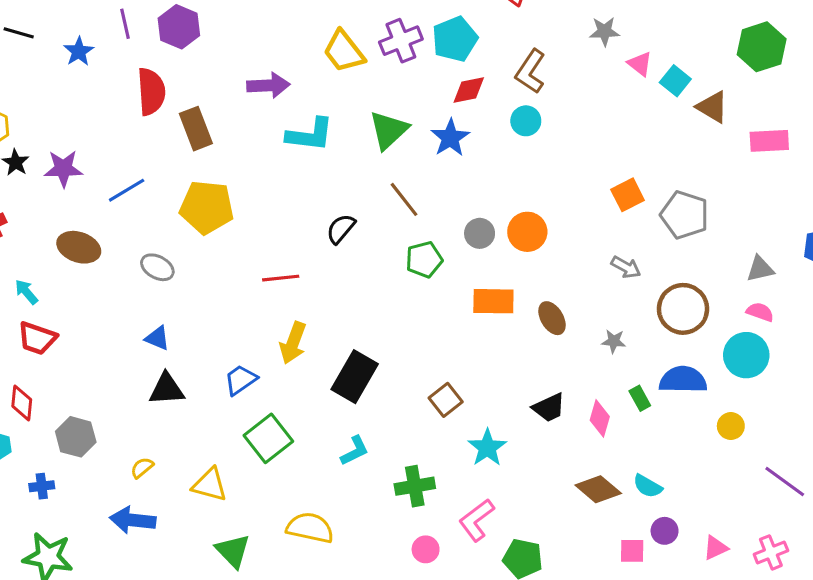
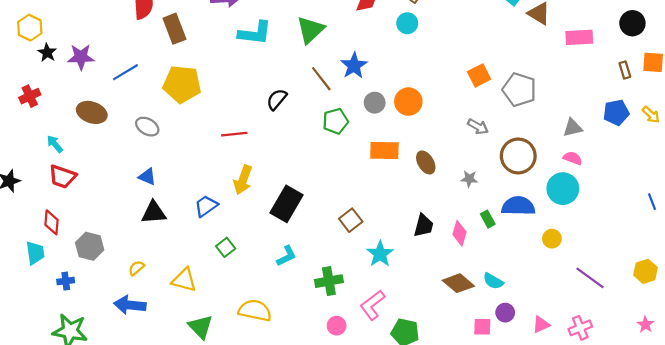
blue star: (450, 138) -> (354, 66), moved
black trapezoid: (549, 408) -> (424, 226), turned -50
green square: (268, 438) -> (226, 247), size x0.6

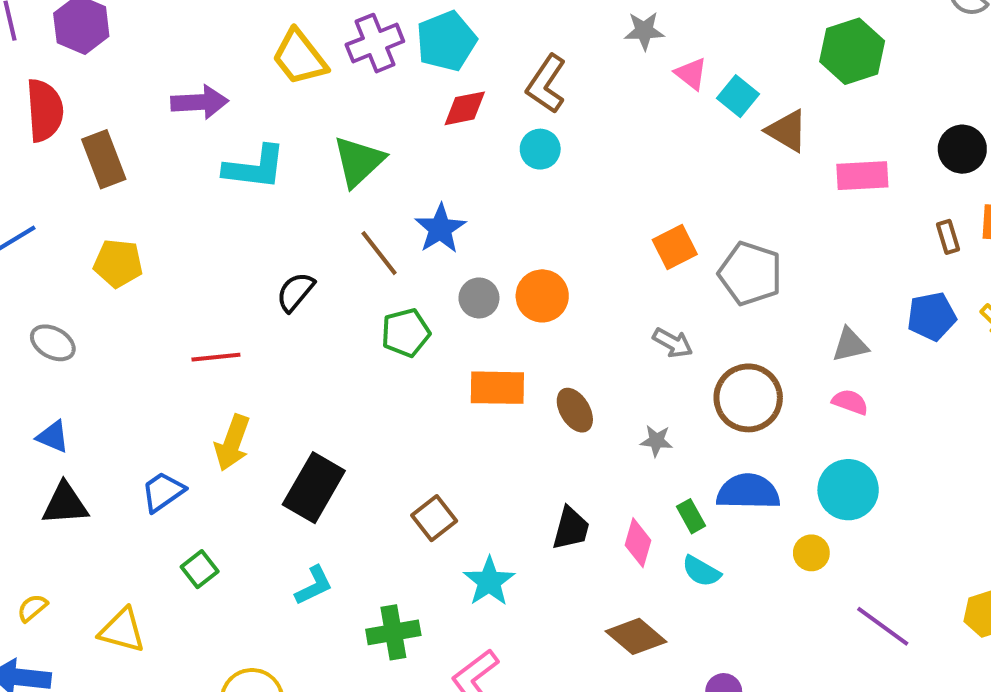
yellow pentagon: (182, 84) -> (118, 263), size x0.7
cyan circle: (563, 189) -> (848, 490), moved
cyan semicircle: (493, 281) -> (701, 571), moved

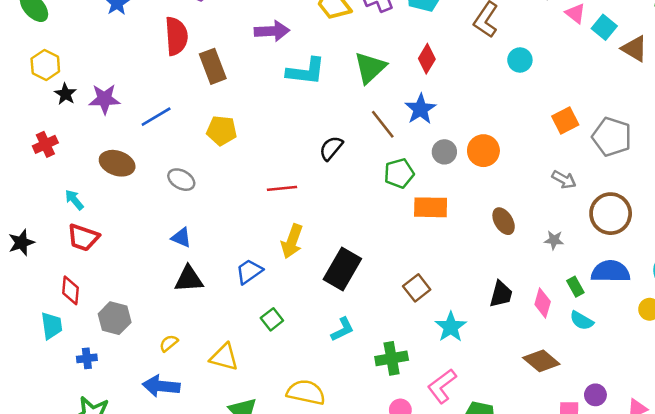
red diamond: (465, 108) -> (427, 59), moved, turned -48
cyan circle: (540, 149) -> (520, 60), moved
orange rectangle: (497, 388) -> (431, 207), moved

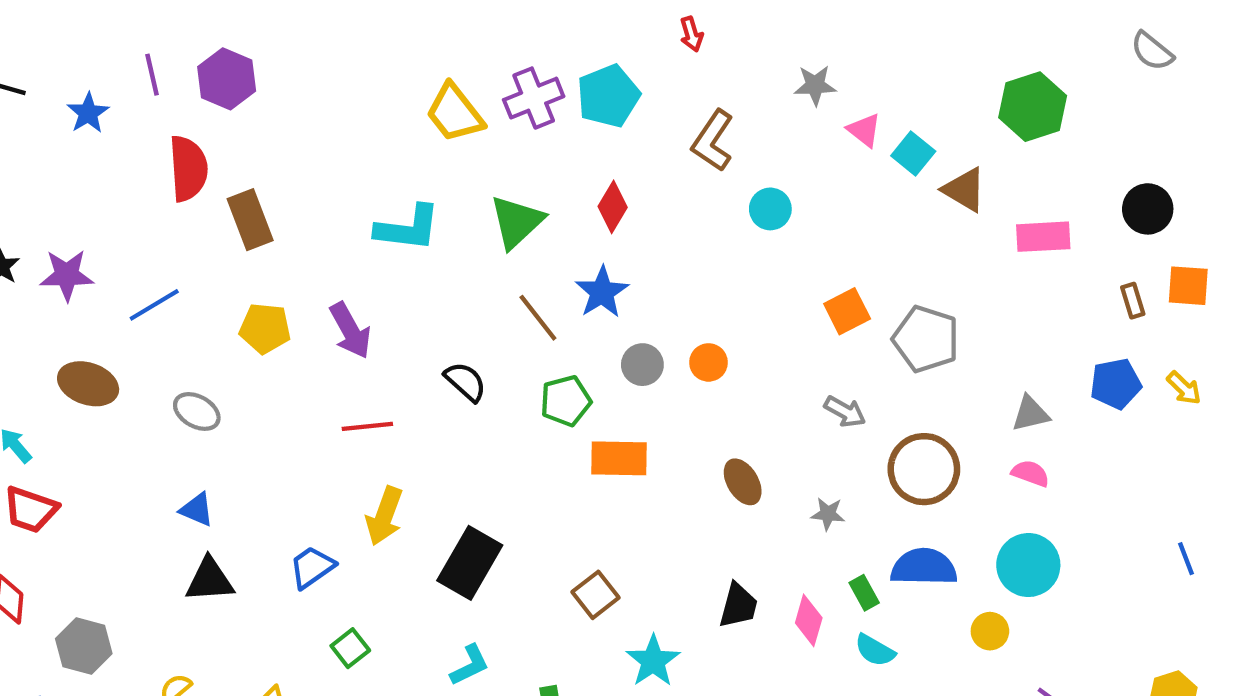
purple arrow: (272, 31) -> (350, 330), moved, turned 64
black semicircle: (331, 148) -> (465, 382), moved, turned 92
orange circle: (483, 151) -> (708, 362), size x0.7

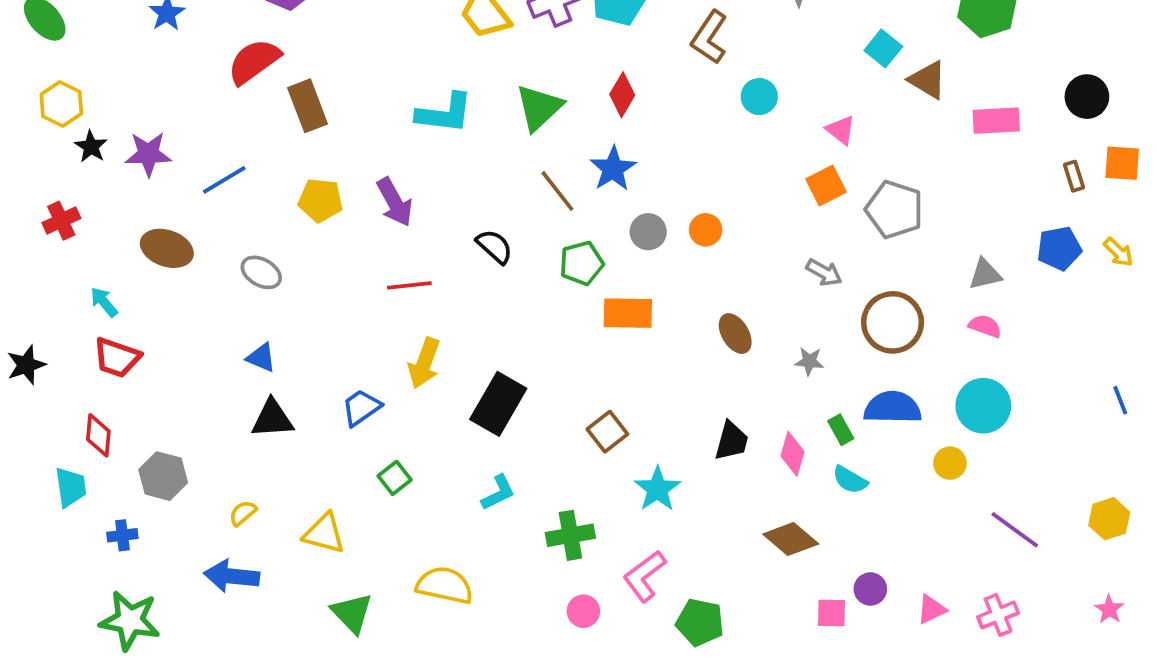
pink triangle: (864, 130) -> (841, 130), moved
red semicircle: (188, 168) -> (254, 61), turned -122

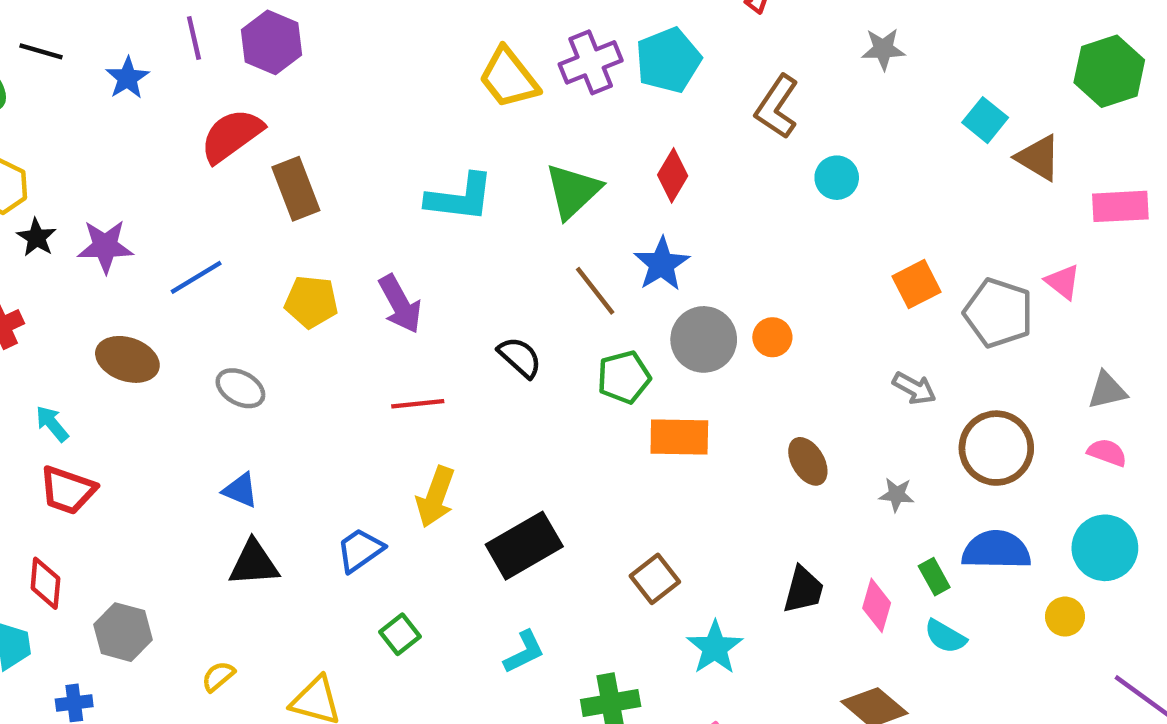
pink triangle: (841, 130) -> (1063, 282), moved
gray circle: (648, 232) -> (704, 339), size x1.5
black rectangle: (498, 404) -> (524, 546), turned 30

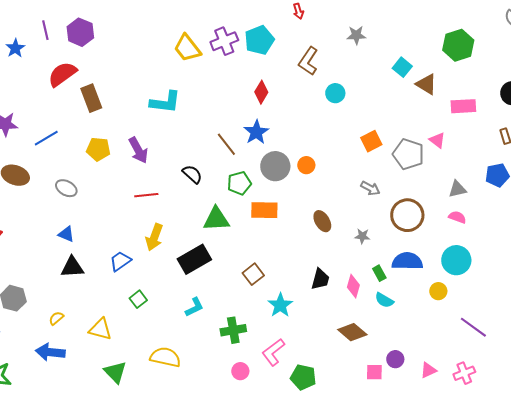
green triangle: (573, 191) -> (216, 219), moved, turned 40

